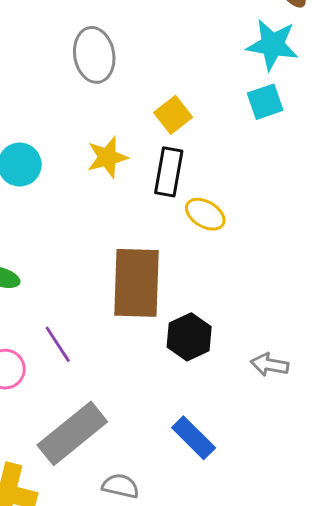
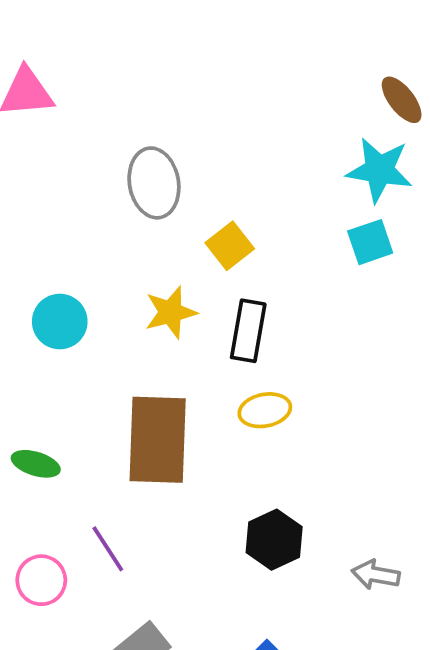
yellow square: (173, 115) -> (230, 246), moved
yellow ellipse: (205, 214) -> (265, 410), moved, turned -42
brown rectangle: (137, 283) -> (158, 440), moved

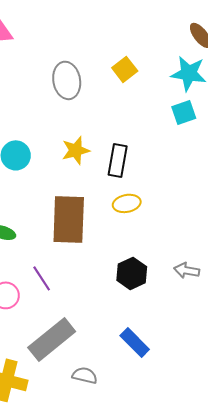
yellow square: (230, 246) -> (125, 69), moved
gray arrow: (376, 575) -> (187, 270), moved

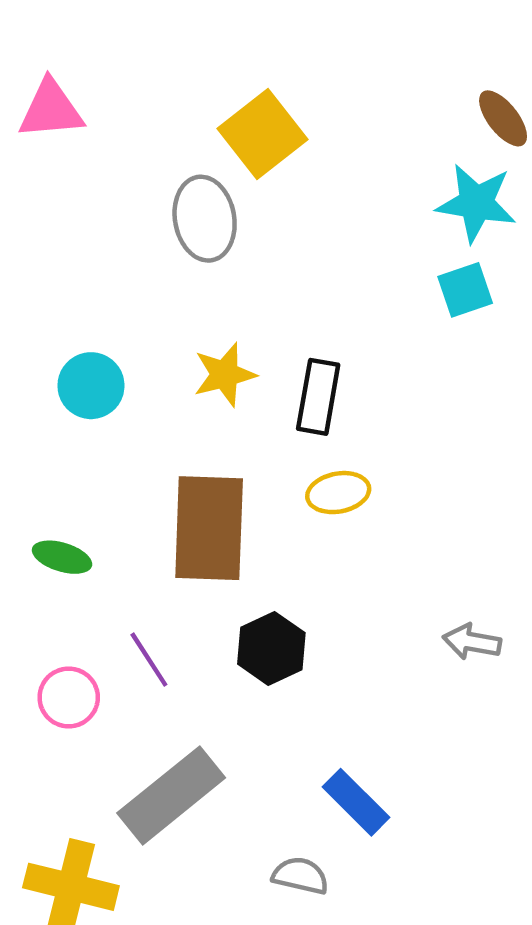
yellow square: (125, 69) -> (262, 134), moved, size x1.5
black hexagon: (132, 273) -> (271, 648), moved
gray semicircle: (85, 375) -> (300, 876), moved

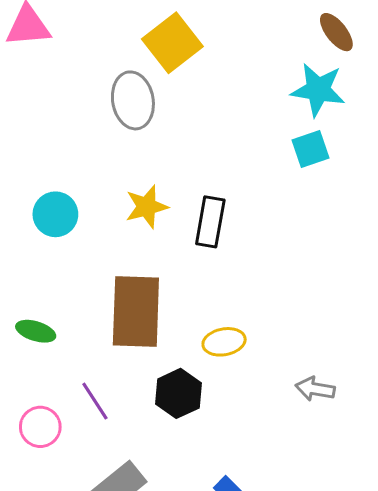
yellow ellipse: (338, 493) -> (224, 342), moved

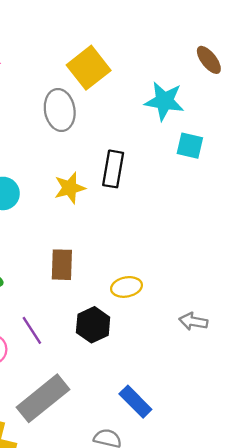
cyan star: (318, 90) -> (164, 101), moved
cyan square: (311, 149) -> (190, 146), turned 32
black rectangle: (210, 222) -> (113, 169), moved
brown rectangle: (136, 311) -> (62, 265), size x0.6

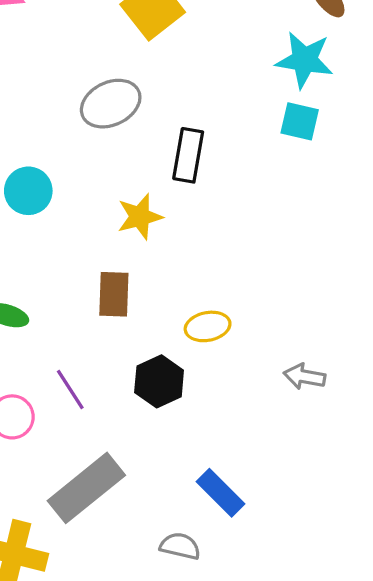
cyan star: (164, 101) -> (304, 60), moved
gray ellipse: (60, 110) -> (111, 104), moved, turned 75
yellow star: (70, 188) -> (140, 217), moved

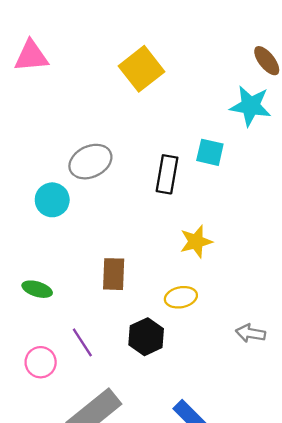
gray ellipse: (111, 104) -> (90, 162), moved
cyan square: (300, 121) -> (210, 152), moved
yellow star: (140, 217) -> (196, 242), moved

